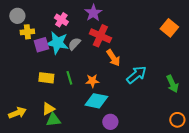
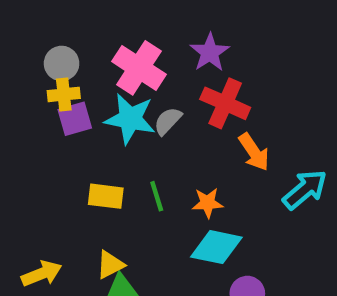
gray circle: (17, 16) -> (62, 63), moved
pink cross: (61, 20) -> (139, 68), size x1.6
purple square: (41, 45) -> (75, 119), moved

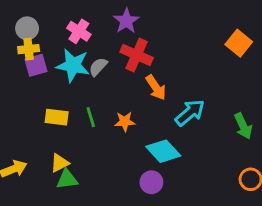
pink cross: (139, 68) -> (79, 31), size x0.7
cyan diamond: (216, 247) -> (163, 151), moved, turned 36

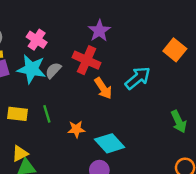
purple star: (126, 21) -> (99, 31), moved
cyan arrow: (190, 113) -> (138, 78), moved
orange star: (125, 122) -> (76, 129), moved

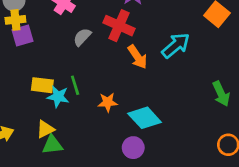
cyan star: (32, 69) -> (58, 97), moved, size x0.7

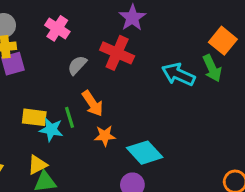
cyan arrow: (176, 45) -> (178, 74), turned -116
orange arrow: (137, 57) -> (93, 104), moved
green arrow: (221, 94) -> (212, 68), moved

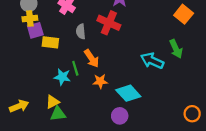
gray semicircle: (77, 65) -> (81, 31), turned -48
green arrow: (212, 68) -> (176, 49), moved
cyan arrow: (178, 74) -> (152, 61), moved
yellow rectangle: (34, 117) -> (50, 42), moved

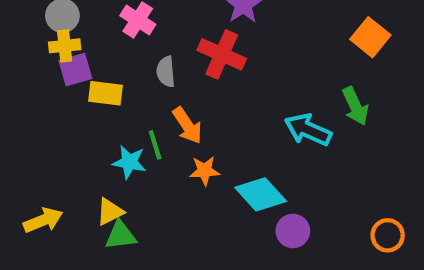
purple circle: (120, 116) -> (293, 231), moved

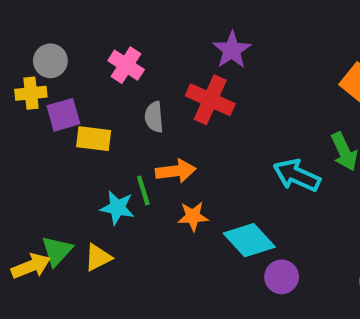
yellow cross: (65, 46) -> (31, 93), moved
orange arrow: (187, 125) -> (176, 171), turned -63
green triangle: (121, 235) -> (57, 251), moved, turned -40

